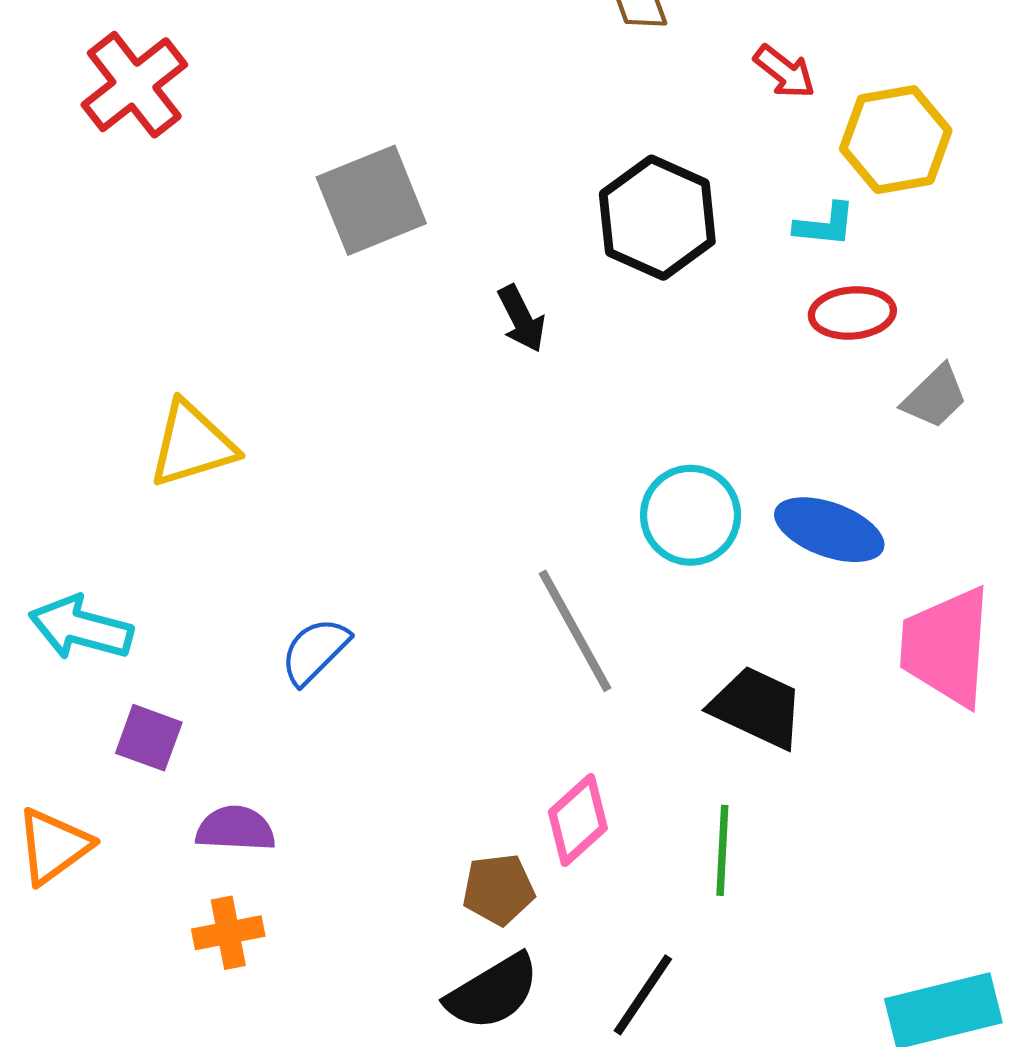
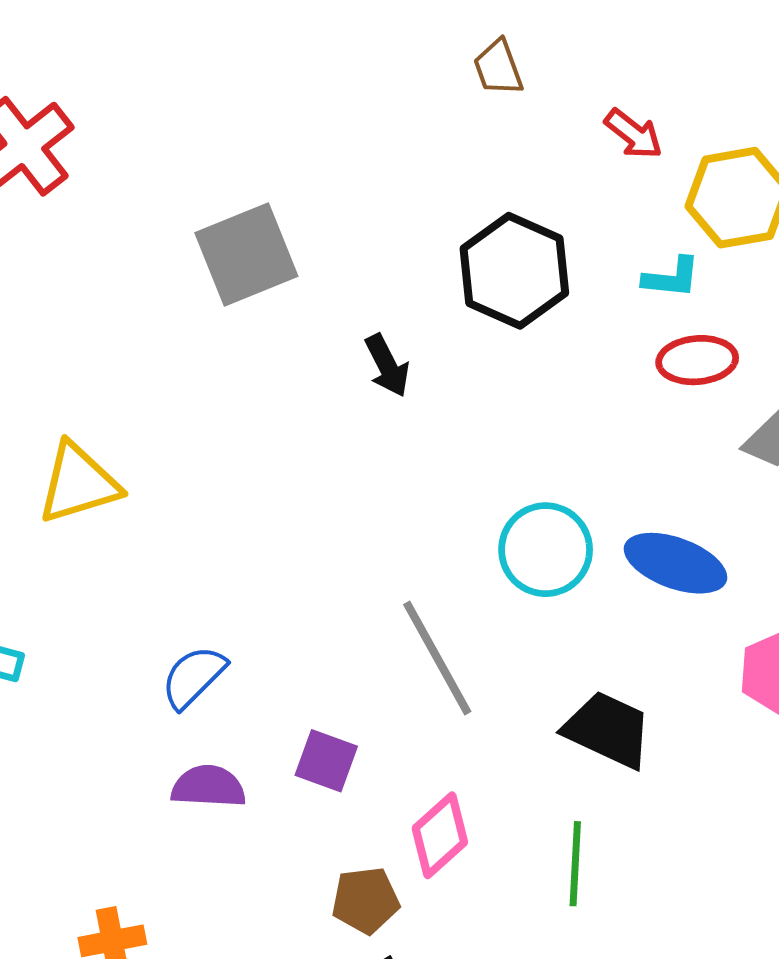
purple square: (149, 738) -> (326, 761), moved
purple semicircle: (235, 829) -> (208, 787), moved

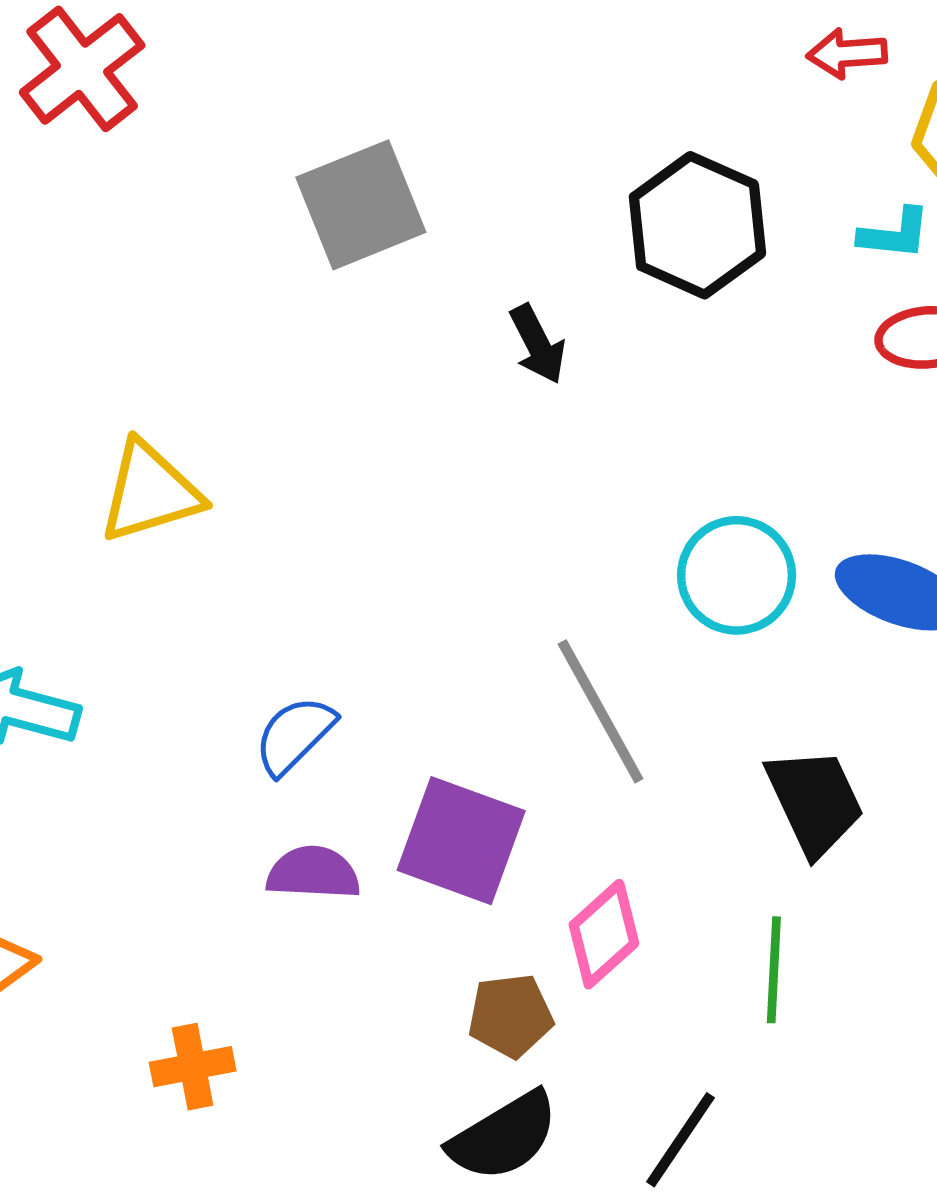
red arrow: (634, 134) -> (847, 54), turned 138
black trapezoid: (608, 730) -> (815, 801), turned 40
purple square: (326, 761) -> (461, 841), size x1.6

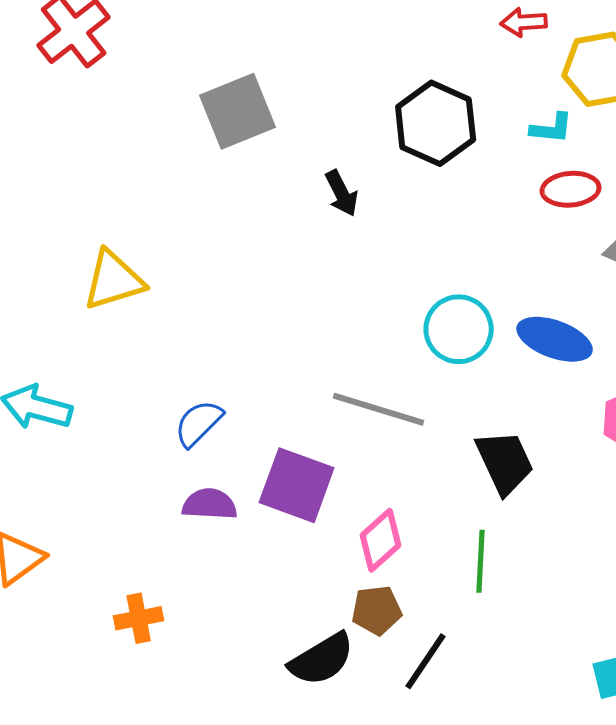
gray line: (601, 711) -> (379, 409), turned -44
brown pentagon: (510, 1016) -> (377, 610), moved

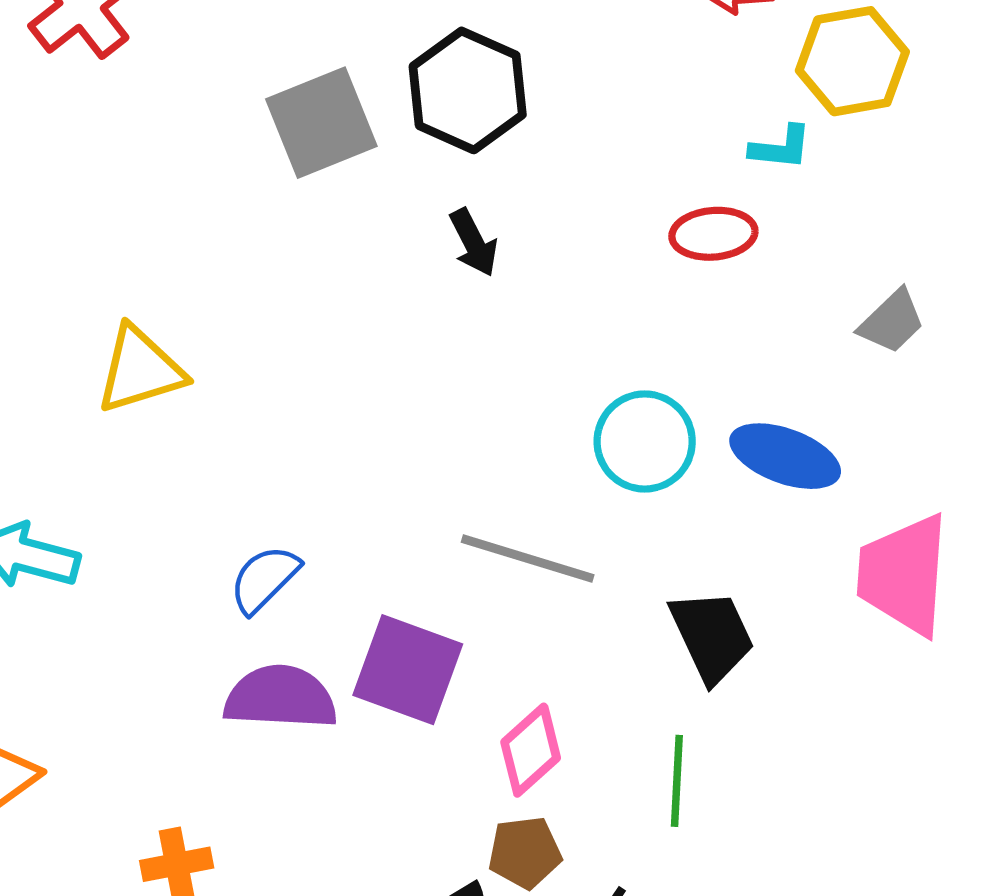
black hexagon: (436, 123) -> (468, 90), moved
red ellipse: (571, 189) -> (713, 234), moved
purple semicircle: (210, 504) -> (280, 697), size x1.4

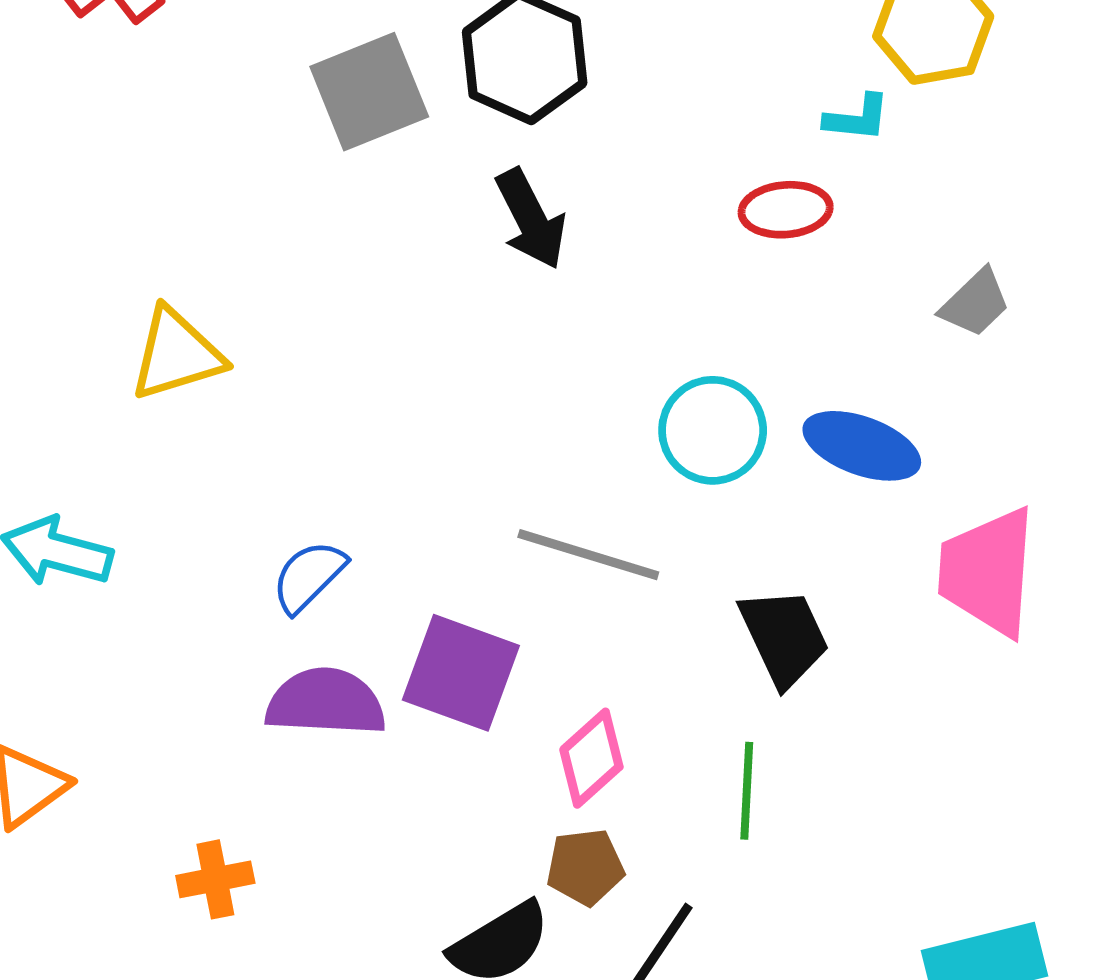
black arrow: (474, 243) -> (531, 219), size x1.4

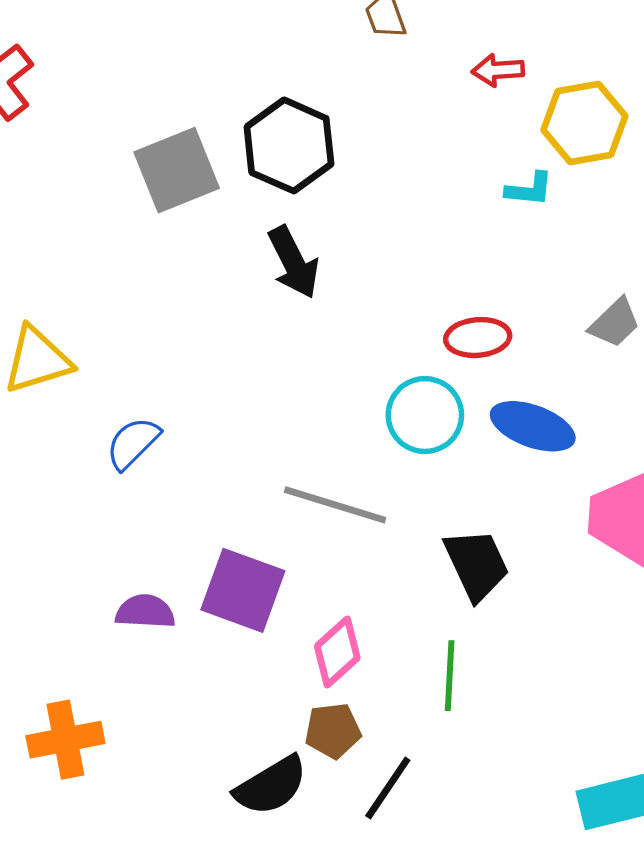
red ellipse: (786, 210) -> (478, 338), moved
blue semicircle: (309, 576) -> (133, 443), moved
purple semicircle: (326, 702) -> (145, 612), size x0.7
orange cross: (215, 879) -> (65, 740), size x1.4

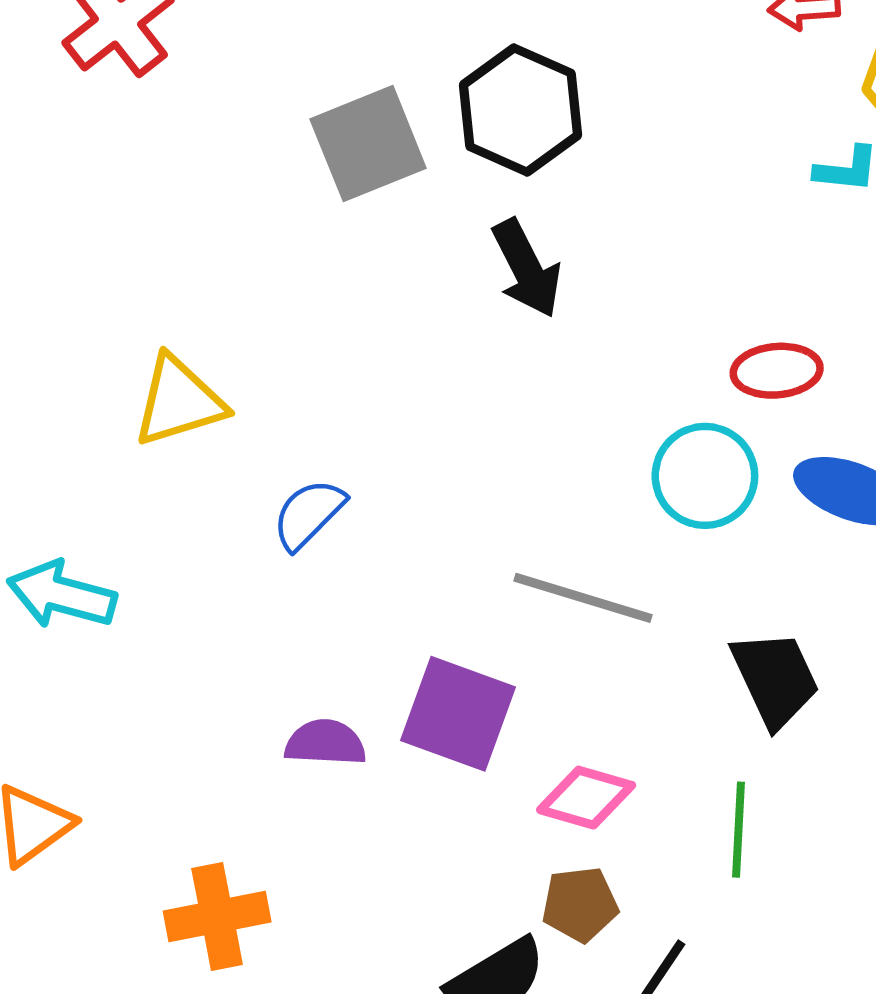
pink diamond: (337, 652) -> (586, 798), turned 58

